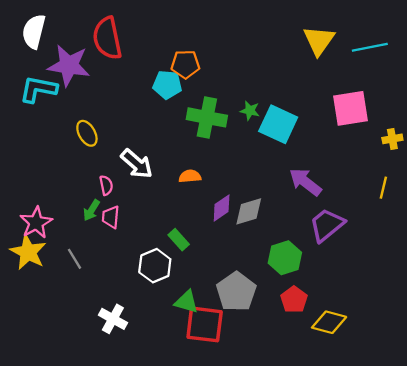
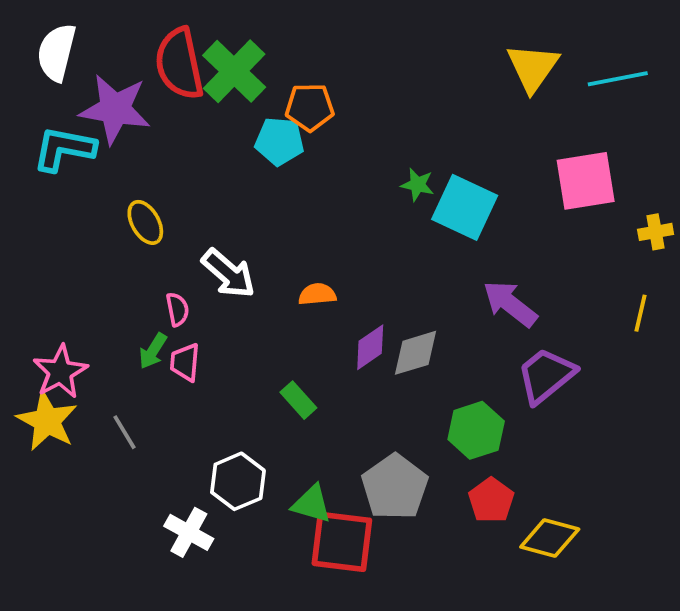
green cross: (207, 117) -> (234, 71), moved, turned 33
white hexagon: (155, 266) -> (238, 481), moved

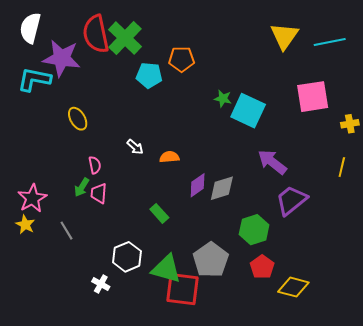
orange pentagon: (310, 107) -> (181, 59), moved
white arrow: (228, 273) -> (135, 147), moved, size x0.6
yellow star: (47, 421) -> (25, 225), size x0.6
green triangle: (312, 504) -> (166, 269), size x1.4
white cross: (189, 532) -> (101, 284), size x0.7

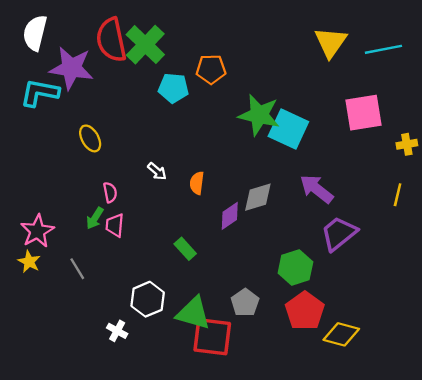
green star: (223, 99) -> (259, 115), size x2.0
orange semicircle: (169, 157) -> (197, 183), turned -78
gray diamond: (222, 188) -> (258, 197), moved
gray pentagon: (211, 260) -> (245, 303), size x0.7
red pentagon: (262, 267) -> (305, 311), size x1.4

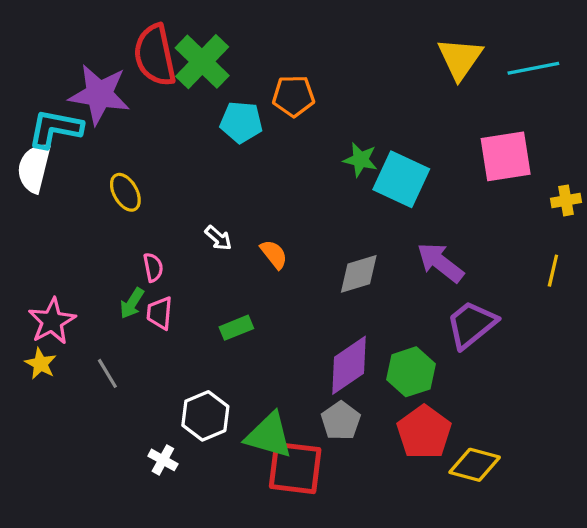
white semicircle: (35, 33) -> (34, 168), moved
green star: (259, 115) -> (360, 160), size x0.6
orange semicircle: (197, 183) -> (274, 254), turned 135
purple diamond: (230, 216) -> (349, 365), moved, size x1.5
green rectangle: (185, 249) -> (236, 328), moved, turned -70

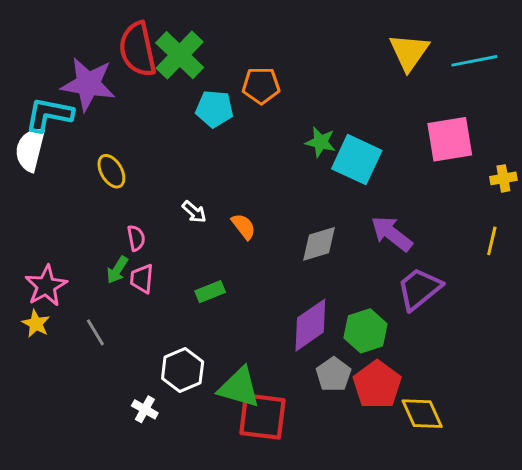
gray pentagon: (341, 421) -> (334, 374), moved
yellow diamond: (475, 465) -> (422, 414), turned 51

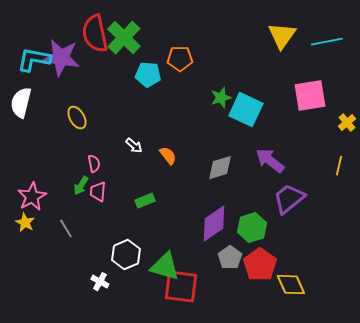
cyan L-shape: (49, 115) -> (34, 60), moved
green star: (320, 142) -> (221, 98), turned -30
yellow cross: (503, 178) -> (347, 123), turned -30

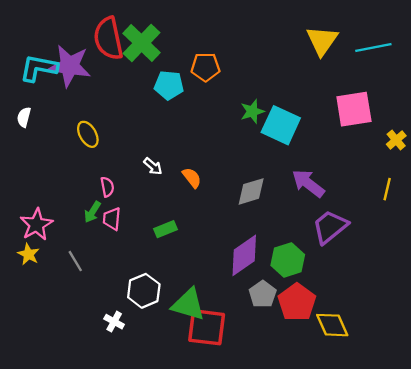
white semicircle: (21, 103) -> (24, 117), size x0.6

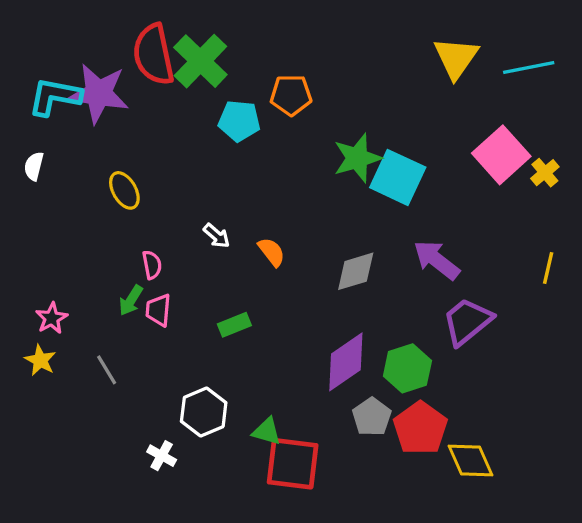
pink square: (354, 109) -> (501, 155), turned -33
green star: (252, 111) -> (357, 158), size x1.4
yellow cross: (396, 140) -> (545, 173), moved
pink star: (36, 225) -> (52, 318), size x0.7
green triangle: (188, 304) -> (267, 431), size x0.6

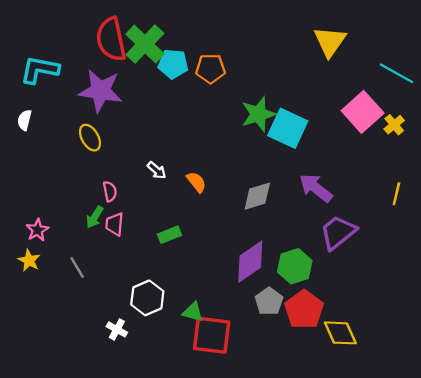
cyan line: (529, 68) -> (396, 73), moved, turned 40
purple star: (99, 93) -> (101, 91), moved
cyan pentagon: (239, 121) -> (173, 64), moved

